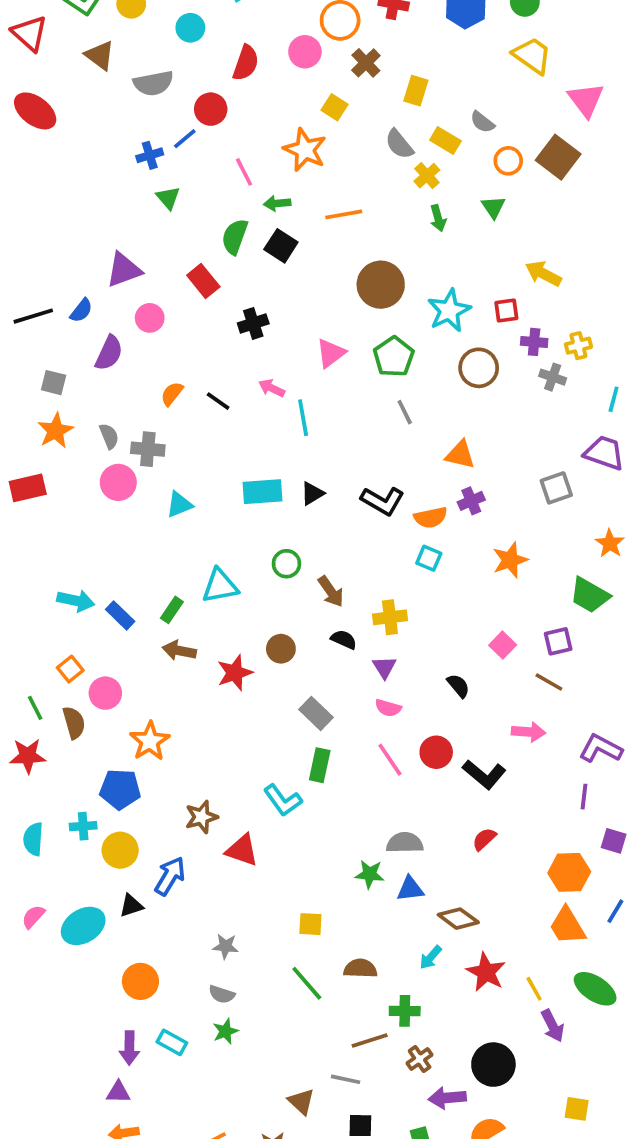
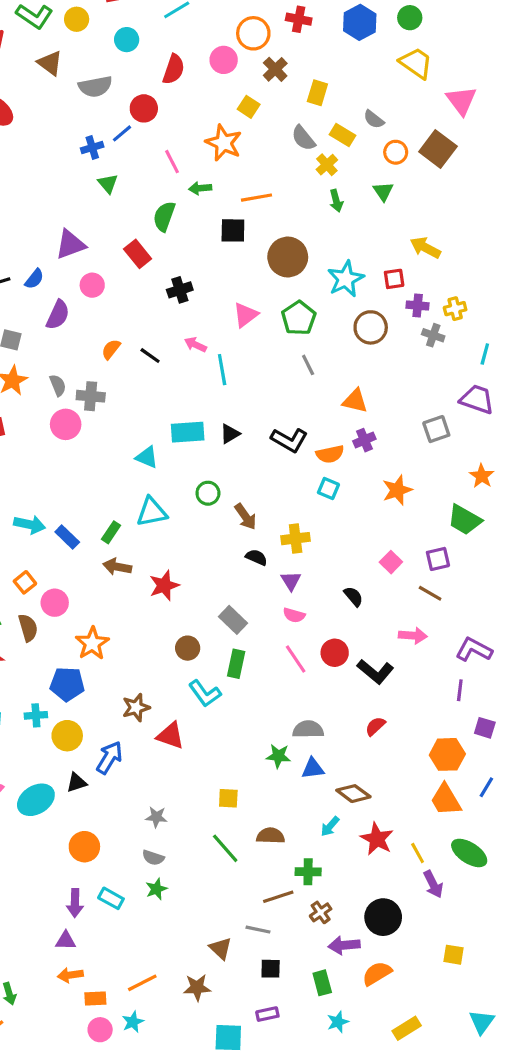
black square: (281, 246) -> (233, 230), moved, turned -32
cyan triangle: (179, 505) -> (147, 457), moved, turned 45
brown circle: (281, 649) -> (188, 648), moved

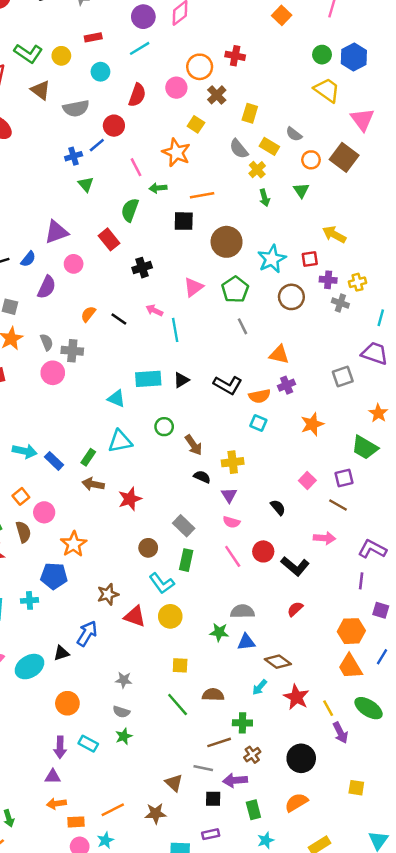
blue hexagon: (360, 22) -> (354, 57), moved
yellow circle: (67, 736) -> (170, 616), moved
purple arrow: (344, 945) -> (235, 780), moved

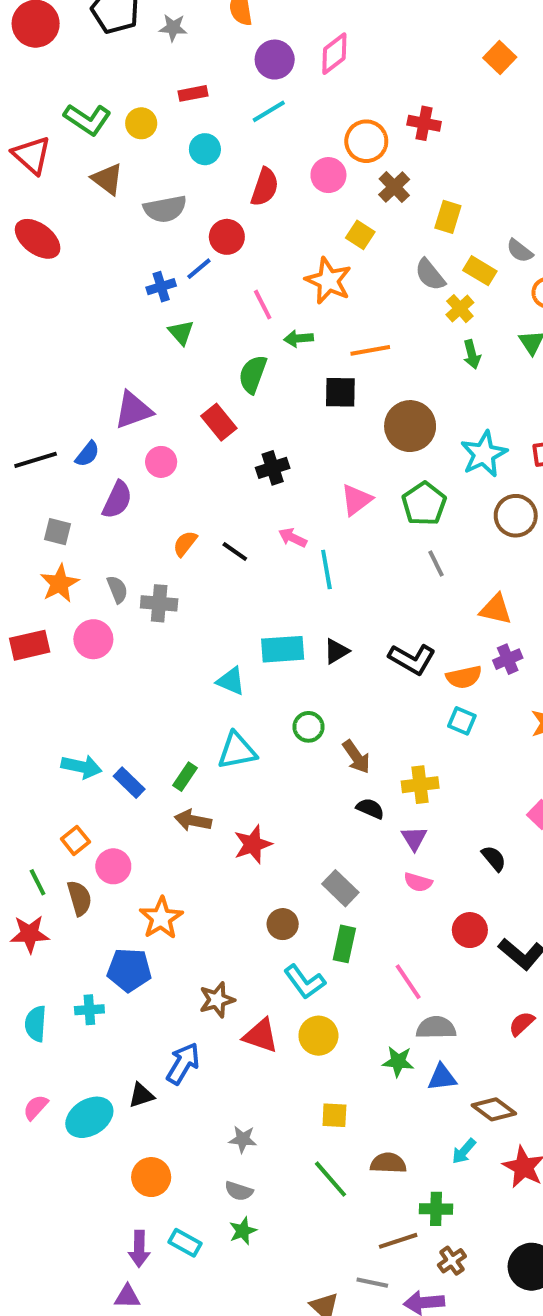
pink circle: (53, 373) -> (93, 639), moved
pink line: (233, 556) -> (408, 982), moved

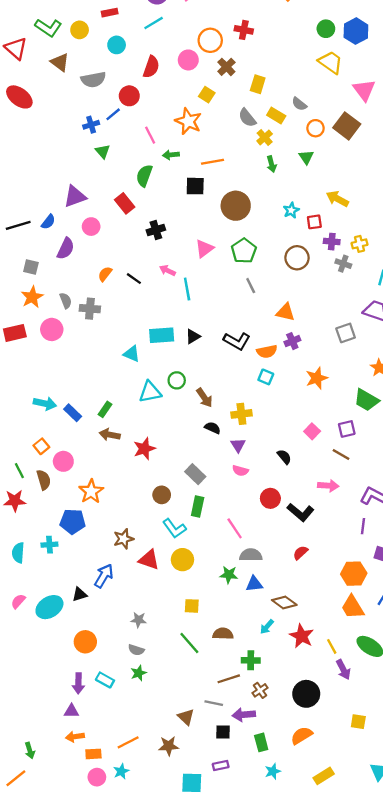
cyan star: (484, 454) -> (291, 210), moved, size x0.6
cyan triangle: (237, 751) -> (150, 392), moved

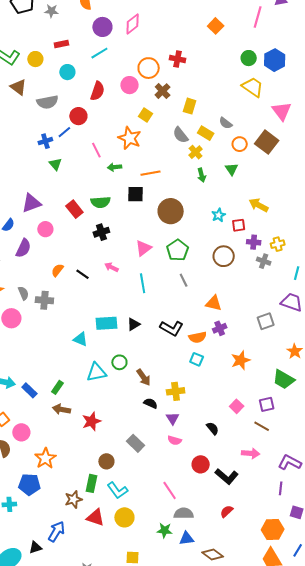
green semicircle: (144, 176) -> (100, 202), moved, turned -114
cyan line: (187, 289) -> (143, 283), moved
green rectangle: (198, 506) -> (91, 483), moved

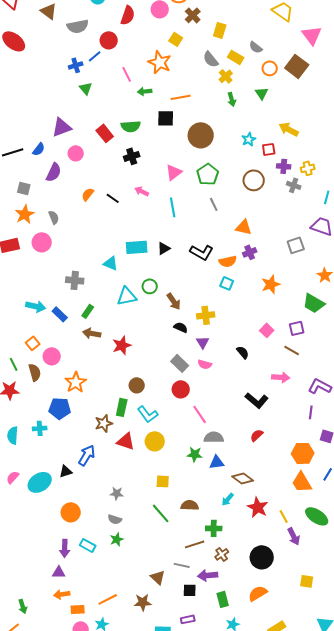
gray cross: (44, 300) -> (75, 280), moved
gray rectangle: (136, 443) -> (180, 363), moved
red circle: (201, 464) -> (181, 389), moved

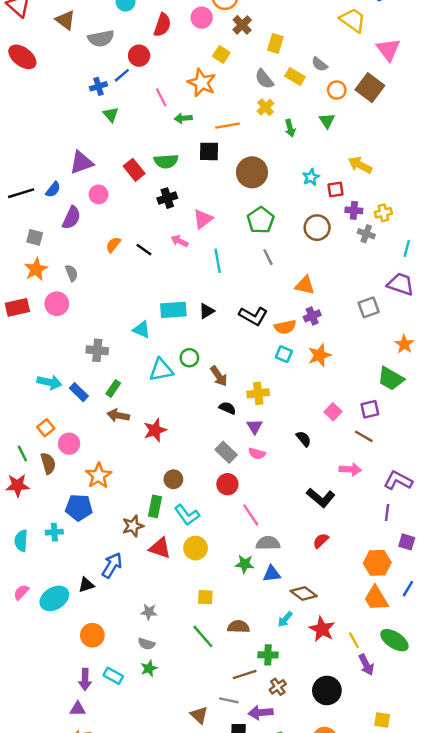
yellow cross: (226, 76) -> (266, 107), moved
pink triangle: (174, 172) -> (203, 219), moved
orange star: (271, 284) -> (320, 355), moved

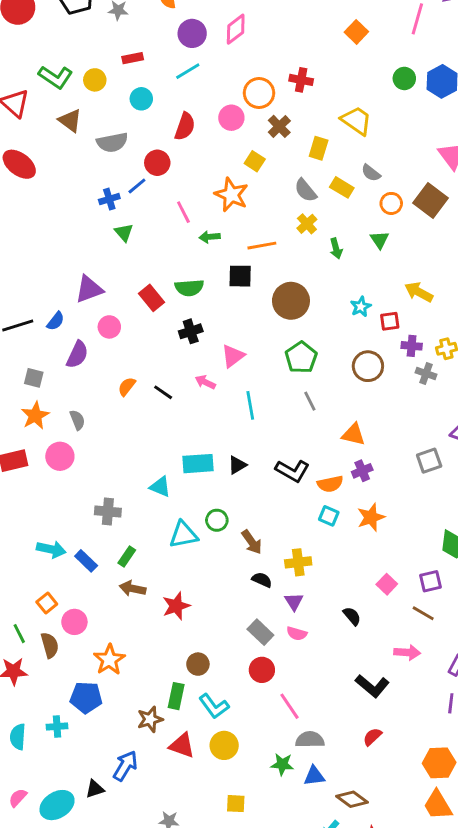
yellow trapezoid: (353, 20) -> (356, 121), moved

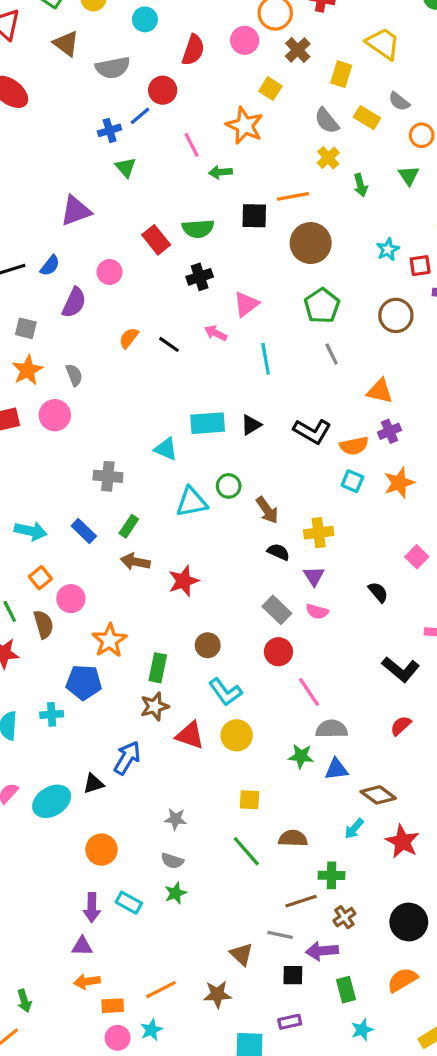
orange line: (262, 246) -> (293, 196), moved
purple triangle: (89, 289) -> (76, 211), moved
cyan arrow: (51, 549) -> (31, 531), moved
green rectangle: (176, 696) -> (158, 668), moved

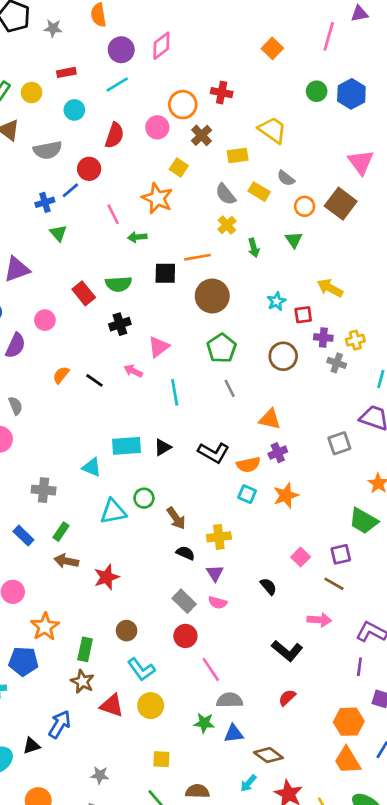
yellow rectangle: (341, 74) -> (238, 155), turned 65
brown star: (155, 706) -> (82, 681), turned -30

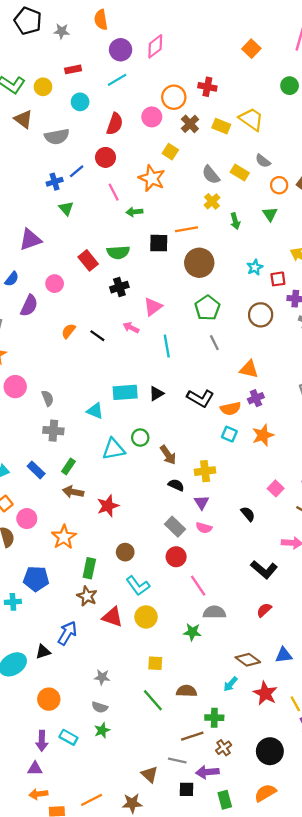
yellow rectangle: (238, 155) -> (221, 126), moved, turned 30
red circle: (89, 169) -> (105, 157), moved
gray semicircle: (15, 406) -> (48, 398), moved
orange star: (45, 627) -> (64, 537), moved
blue triangle: (234, 734) -> (284, 655), moved

